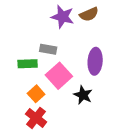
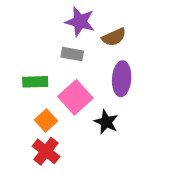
brown semicircle: (89, 14) -> (114, 37), moved
gray rectangle: (48, 49) -> (72, 54), moved

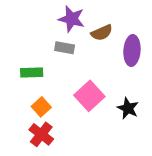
purple ellipse: (122, 79) -> (132, 51), moved
pink square: (75, 97) -> (89, 96), moved
black star: (106, 122) -> (128, 108), moved

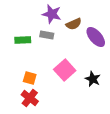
purple ellipse: (132, 51) -> (96, 37), turned -45
green rectangle: (32, 73) -> (23, 40), moved
orange square: (41, 107) -> (30, 78), turned -32

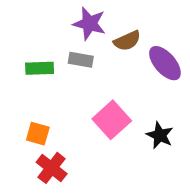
orange square: (30, 78) -> (38, 134), moved

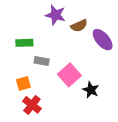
gray rectangle: (81, 60) -> (42, 61), moved
orange square: (38, 134) -> (23, 83), turned -32
black star: (160, 135) -> (91, 90), moved

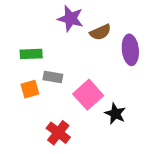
purple ellipse: (103, 40) -> (130, 50), turned 35
orange square: (23, 83) -> (30, 89), moved
red cross: (32, 105) -> (58, 133), moved

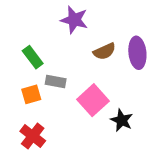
brown semicircle: (100, 32) -> (104, 51), moved
green rectangle: (31, 54) -> (33, 57), turned 55
red cross: (58, 133) -> (33, 136), moved

